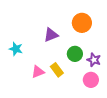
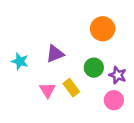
purple triangle: (51, 35) -> (55, 54), moved
pink triangle: (38, 72) -> (47, 90), turned -40

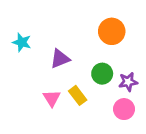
cyan star: (20, 61) -> (22, 42), moved
purple star: (118, 75) -> (128, 82), turned -30

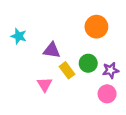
purple triangle: (60, 59) -> (52, 50), turned 30
yellow rectangle: (78, 95) -> (67, 70), moved

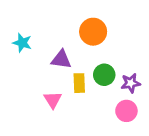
orange circle: (96, 27) -> (93, 32), moved
yellow rectangle: (67, 70) -> (79, 83), turned 35

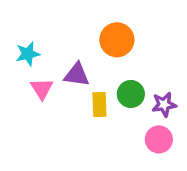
cyan star: (22, 43) -> (28, 54), turned -30
pink triangle: (53, 100) -> (42, 89), moved

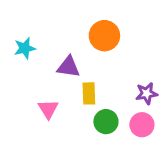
pink triangle: (42, 89) -> (48, 109), moved
green circle: (131, 94) -> (106, 122), moved

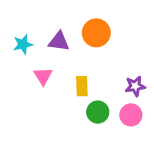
purple triangle: (68, 67) -> (59, 41), moved
pink triangle: (48, 109) -> (43, 76), moved

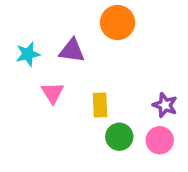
orange circle: (96, 33) -> (118, 22), moved
purple star: (135, 86) -> (165, 105), turned 30

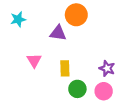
purple triangle: (72, 51) -> (58, 33), moved
cyan star: (28, 54) -> (18, 19), moved

